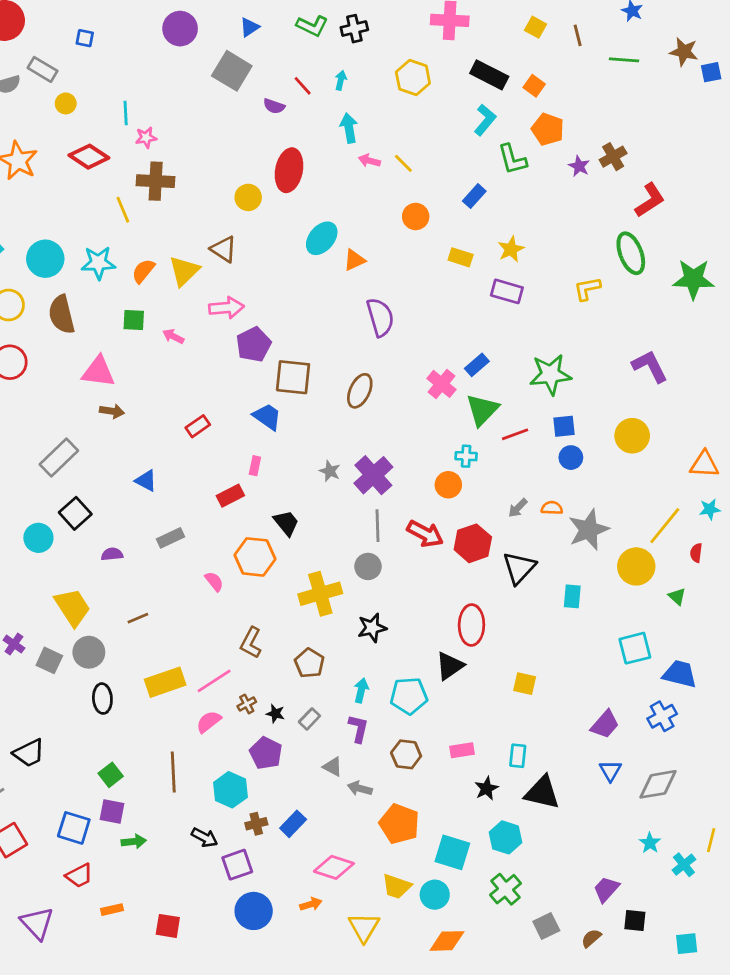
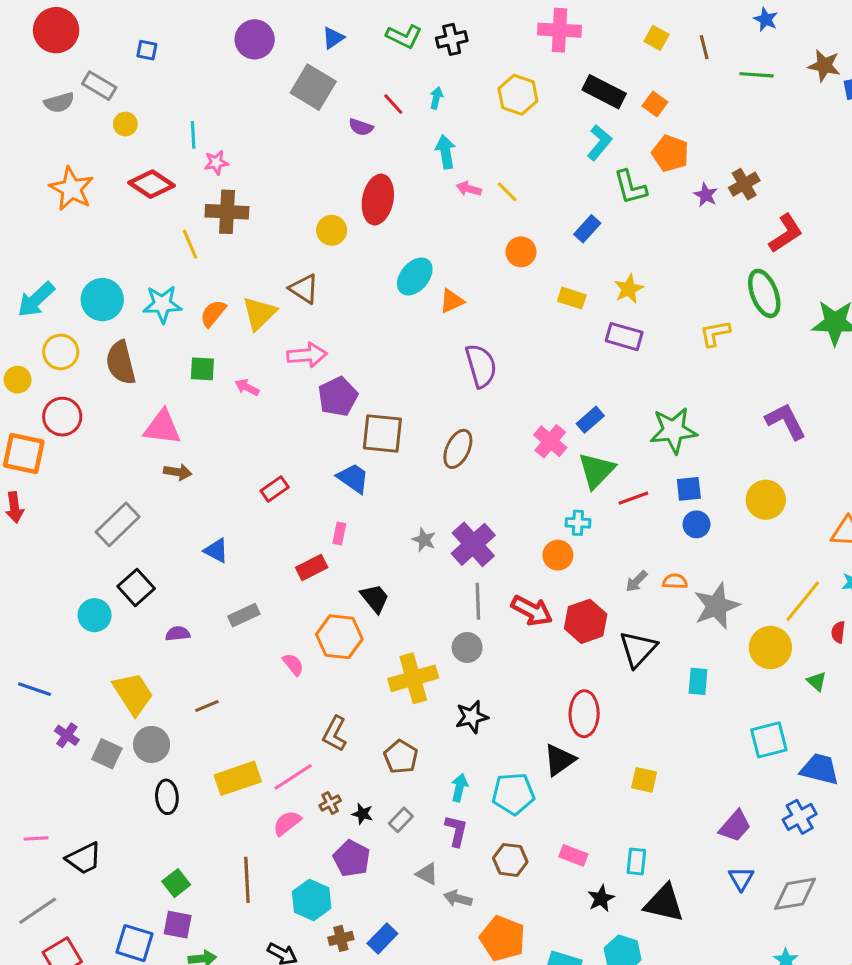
pink rectangle: (462, 750) -> (573, 855), turned 30

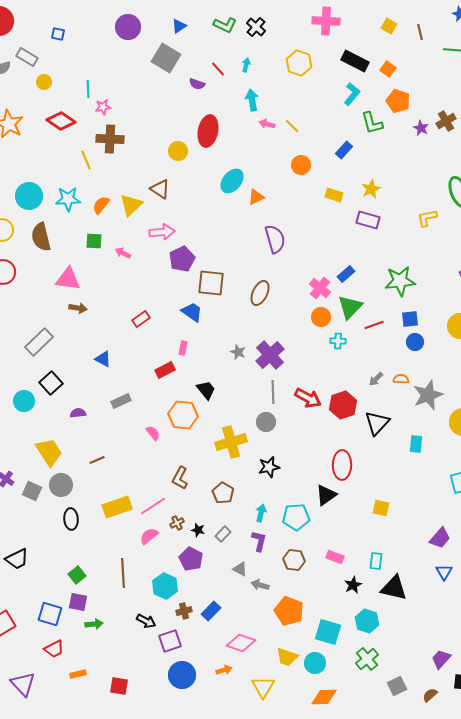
black cross: (452, 39) -> (256, 27), turned -36
orange circle: (558, 555) -> (321, 317), moved

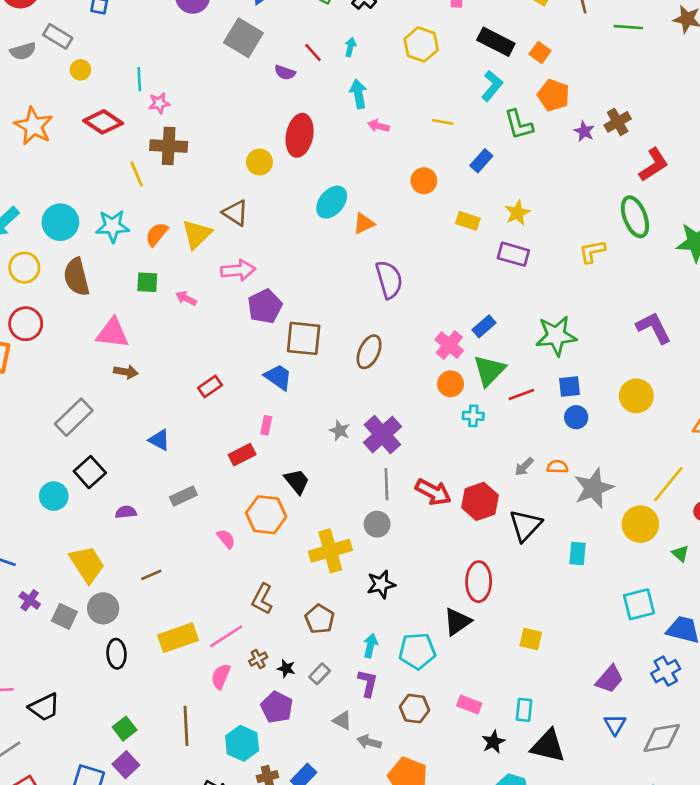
yellow line: (292, 126) -> (443, 122), moved, turned -35
pink semicircle: (149, 536) -> (221, 676), turned -30
purple square: (78, 602) -> (126, 765), turned 36

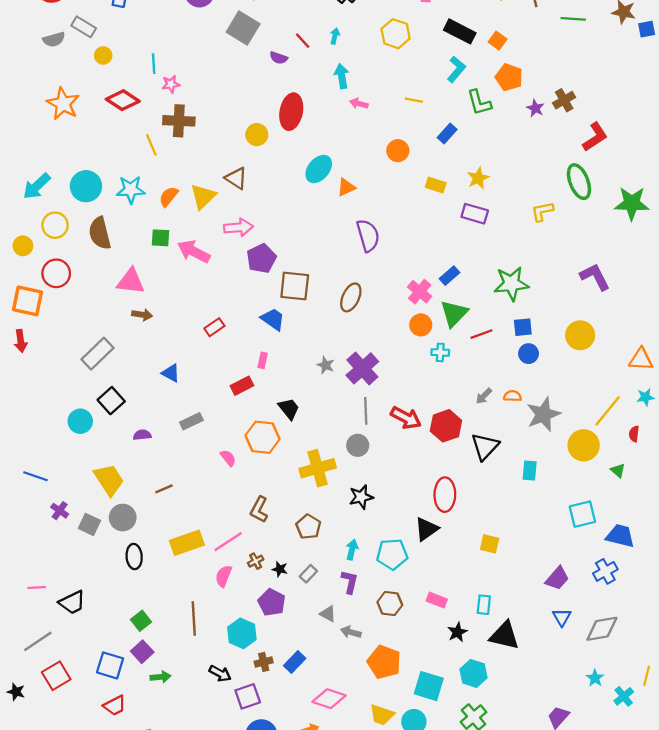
pink arrow: (186, 298) -> (194, 252), size x1.8

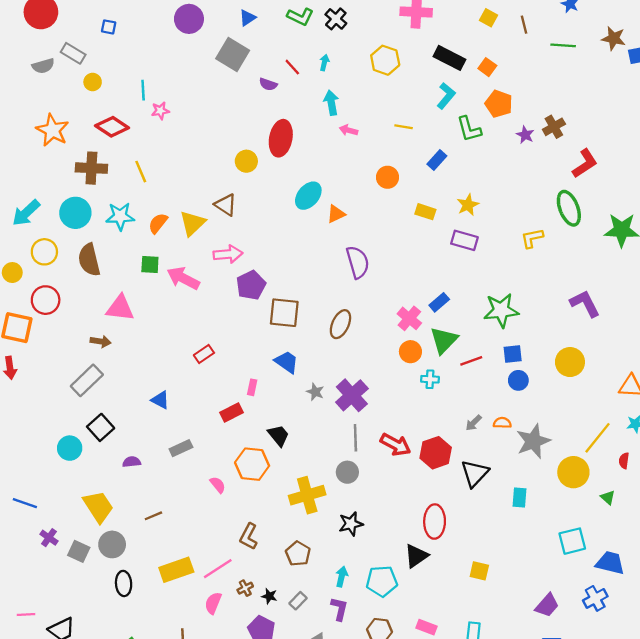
brown cross: (179, 121) -> (91, 168), moved
brown arrow: (142, 315) -> (101, 341), moved
blue trapezoid: (273, 319) -> (287, 362), moved

